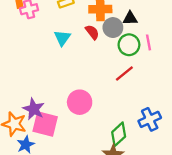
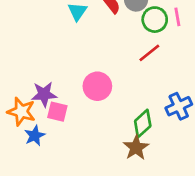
purple star: (34, 109) -> (44, 94), turned -30
pink square: (45, 124) -> (57, 112), size x0.7

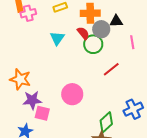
green circle: (155, 20) -> (93, 44), moved
orange star: (21, 112) -> (20, 79), moved

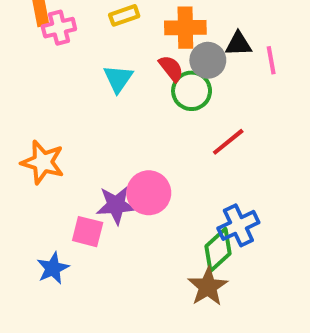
pink line: (132, 42) -> (271, 60), moved
purple star: (32, 100) -> (116, 205), moved
blue cross: (133, 109) -> (238, 225), moved

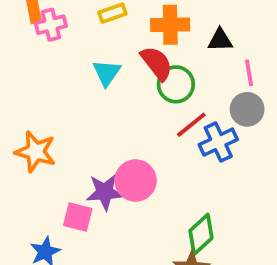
gray circle: (208, 60) -> (247, 109), moved
pink line: (271, 60) -> (249, 73), moved
red semicircle: (171, 68) -> (157, 63), size x1.4
red line: (228, 142) -> (191, 125), moved
blue cross: (238, 225) -> (218, 142), moved

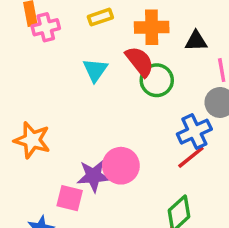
red line: (191, 125) -> (191, 157), moved

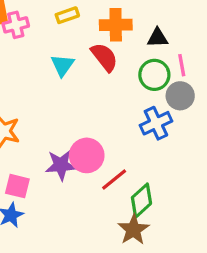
green circle: (157, 80) -> (154, 75), moved
red line: (191, 157) -> (114, 180), moved
pink square: (70, 198) -> (17, 186), moved

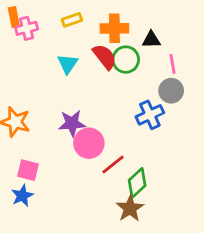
green circle: (154, 75) -> (126, 60), moved
purple star: (61, 165) -> (72, 123), moved

